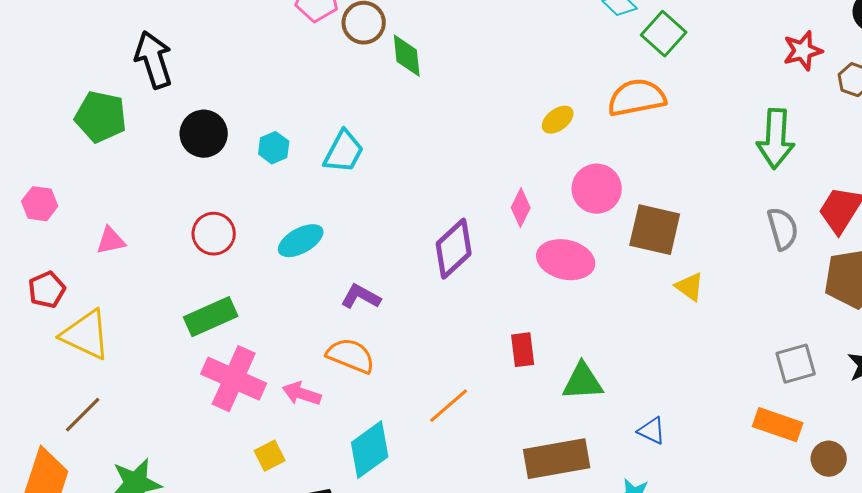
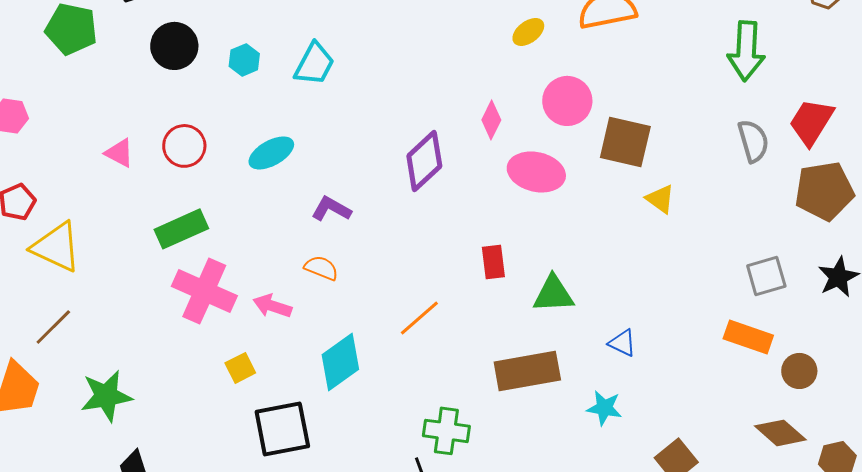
pink triangle: (111, 241) -> (119, 153), moved, turned 40
orange semicircle: (351, 356) -> (321, 268), size x0.7

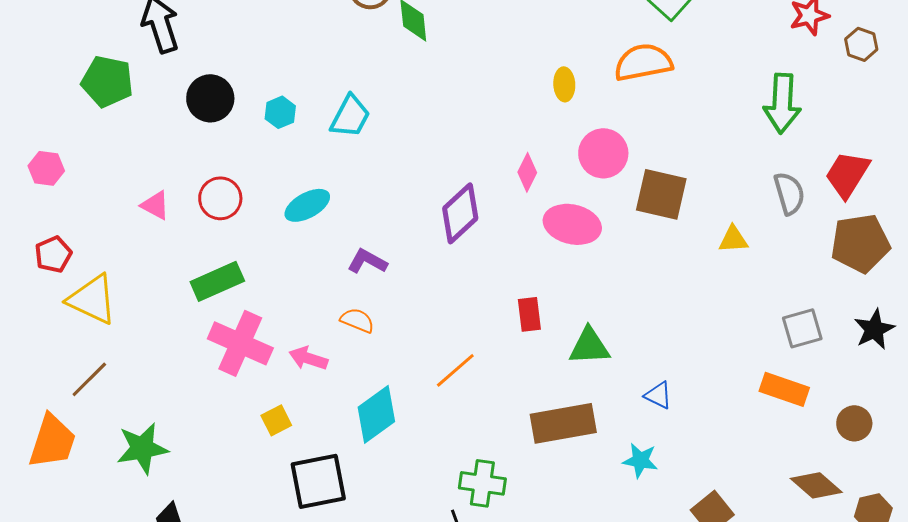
yellow ellipse: (528, 32) -> (564, 84), turned -56
yellow triangle: (660, 199) -> (733, 239), moved, turned -40
brown circle: (799, 371) -> (854, 423), moved

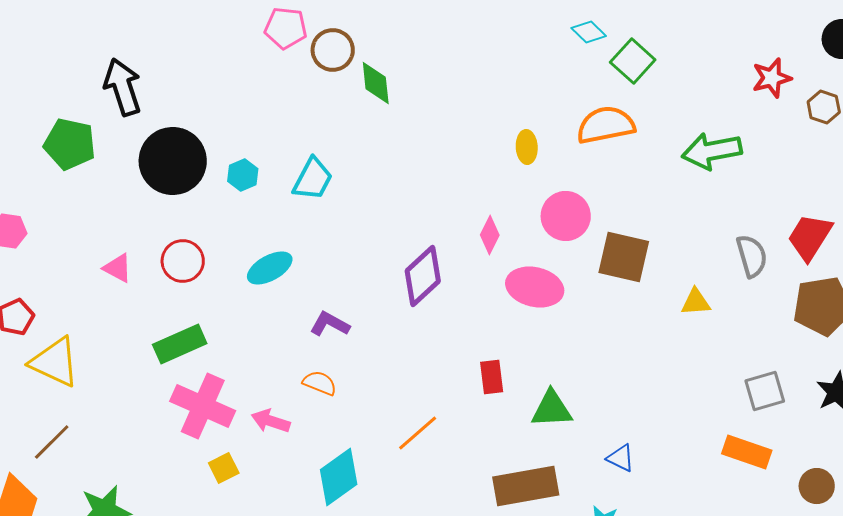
black circle: (210, 98) -> (173, 161), size x1.4
green arrow: (782, 103) -> (712, 151), moved, turned 76
yellow square: (276, 420) -> (224, 468), moved

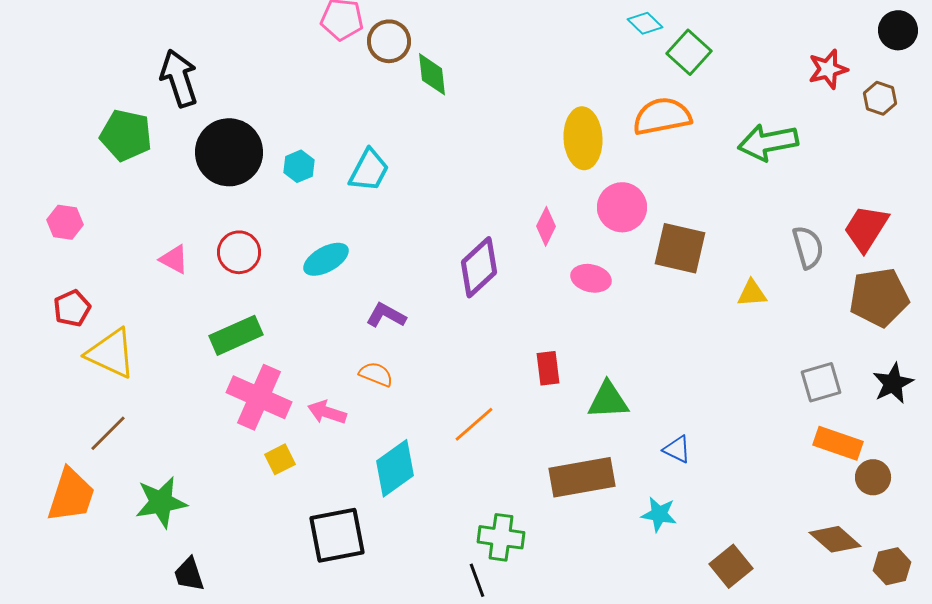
yellow ellipse: (527, 147) -> (583, 138), size x1.8
pink ellipse: (535, 287) -> (591, 278), size x0.7
orange rectangle: (747, 452) -> (838, 443), moved

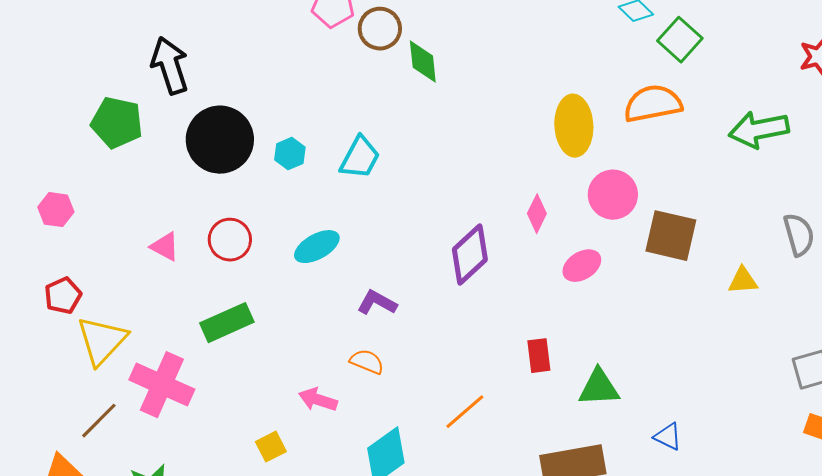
pink ellipse: (591, 278) -> (582, 266), turned -45
yellow triangle: (111, 353) -> (102, 341), turned 48
pink cross: (259, 397) -> (162, 385), moved

